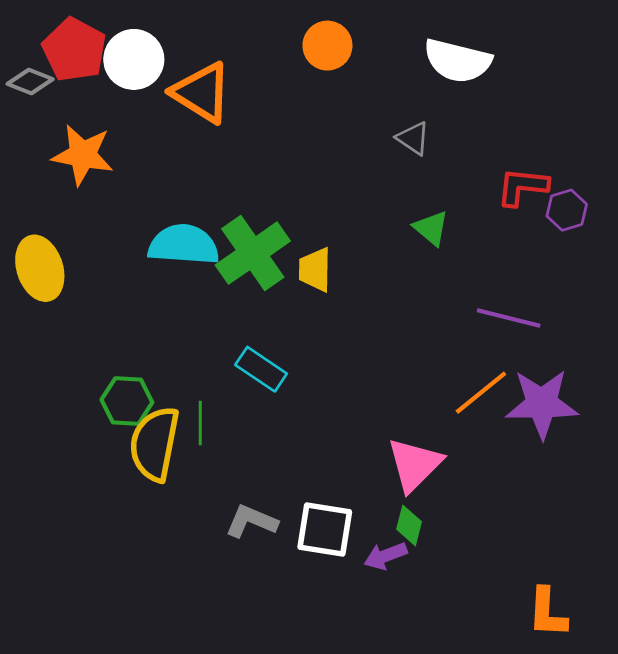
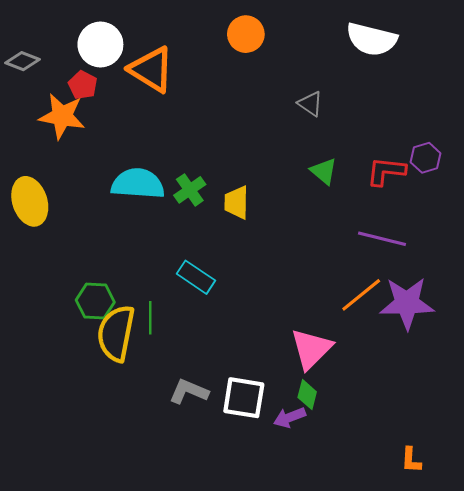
red pentagon: (74, 50) -> (83, 85), moved, size x0.6
white semicircle: (457, 61) -> (372, 39), moved
red L-shape: (522, 187) -> (386, 171), moved
green cross: (253, 253) -> (190, 190), size x0.6
orange L-shape: (547, 613) -> (411, 460), size x0.7

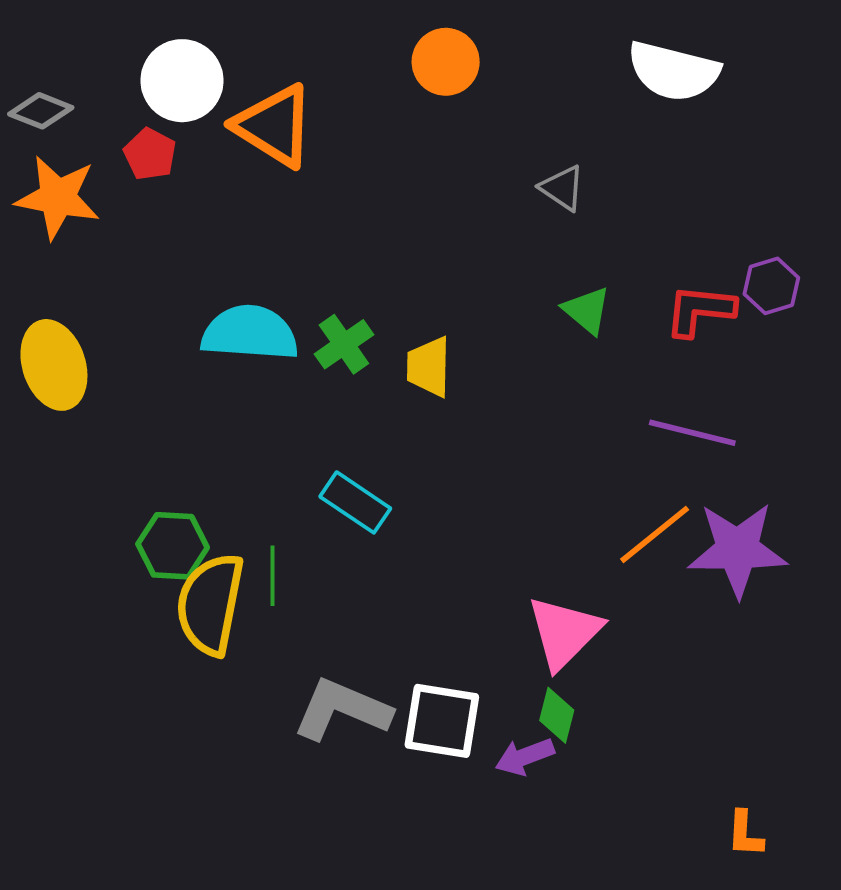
orange star: (62, 116) -> (58, 197), moved
gray L-shape: (189, 391) -> (342, 710), size x1.4

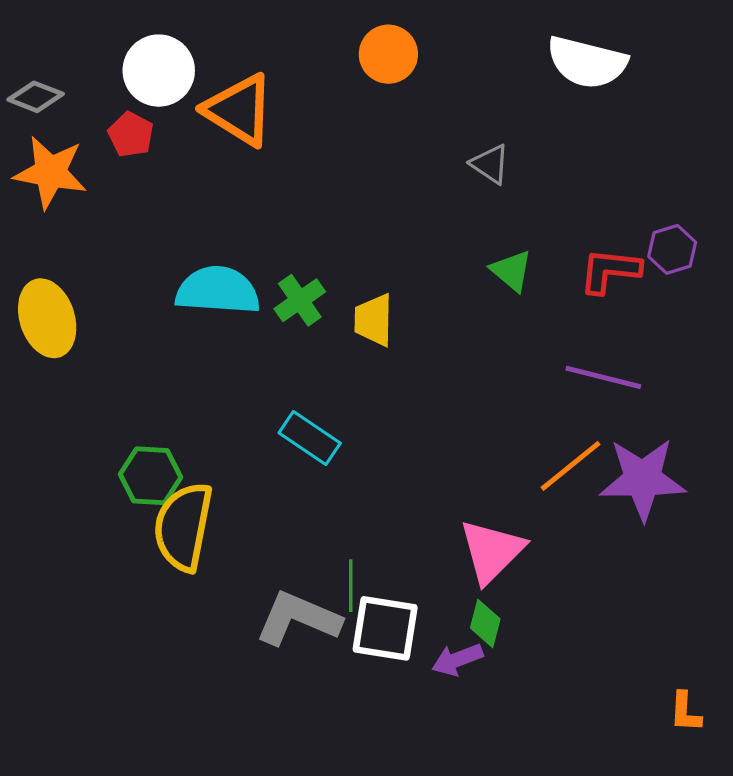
green line: (272, 576) -> (351, 586), moved
orange L-shape: (745, 834) -> (685, 712), moved

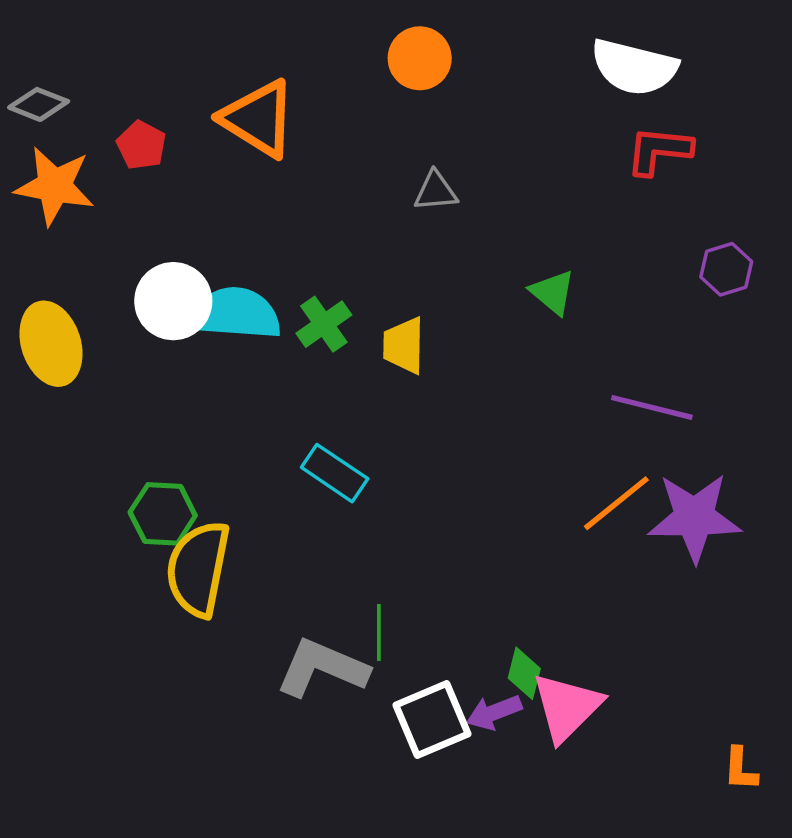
white circle: (159, 71) -> (173, 301), moved
gray triangle: (490, 164) -> (436, 191), moved, turned -39
red L-shape: (610, 271) -> (659, 150), moved
pink triangle: (492, 551) -> (567, 707), moved
white square: (385, 628) -> (432, 719), moved, turned -32

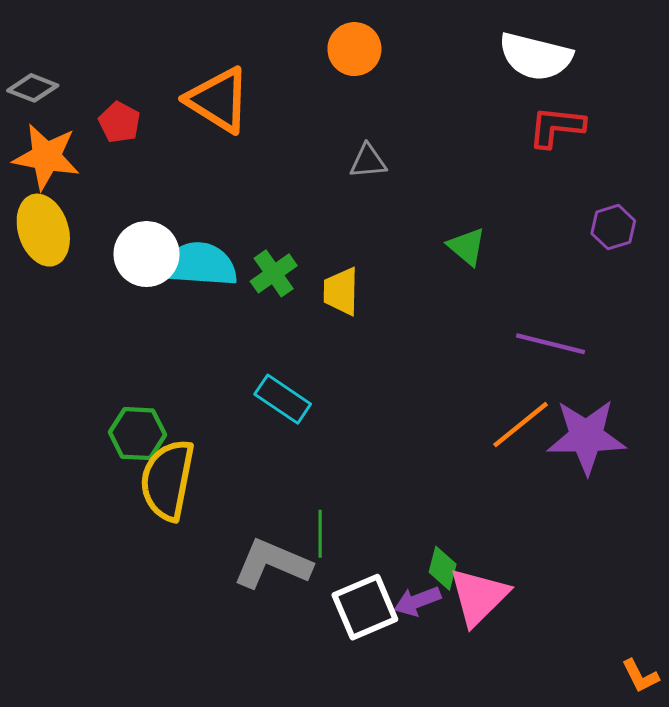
yellow ellipse: (51, 344) -> (43, 230), moved
orange L-shape: (740, 769) -> (640, 676), moved, turned -30

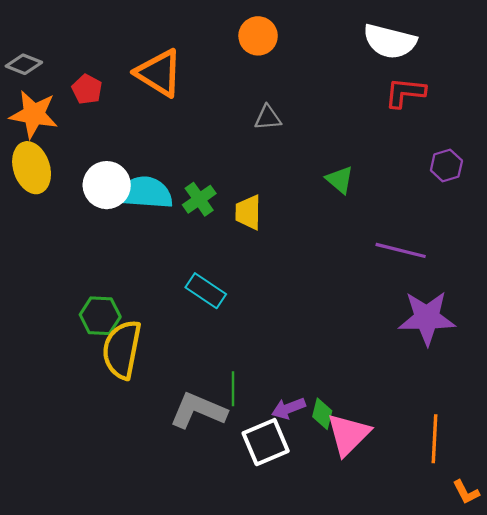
orange line: (521, 425) -> (434, 439), moved, turned -48
purple arrow: (417, 601) -> (289, 408), moved

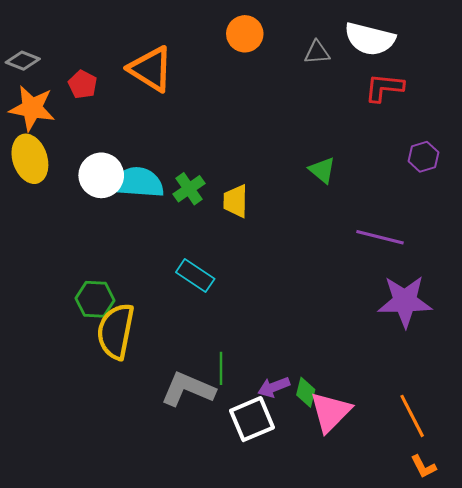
gray triangle: (268, 118) -> (317, 52), moved
orange line: (434, 439) -> (412, 416), turned -30
orange L-shape: (466, 492) -> (423, 467), moved

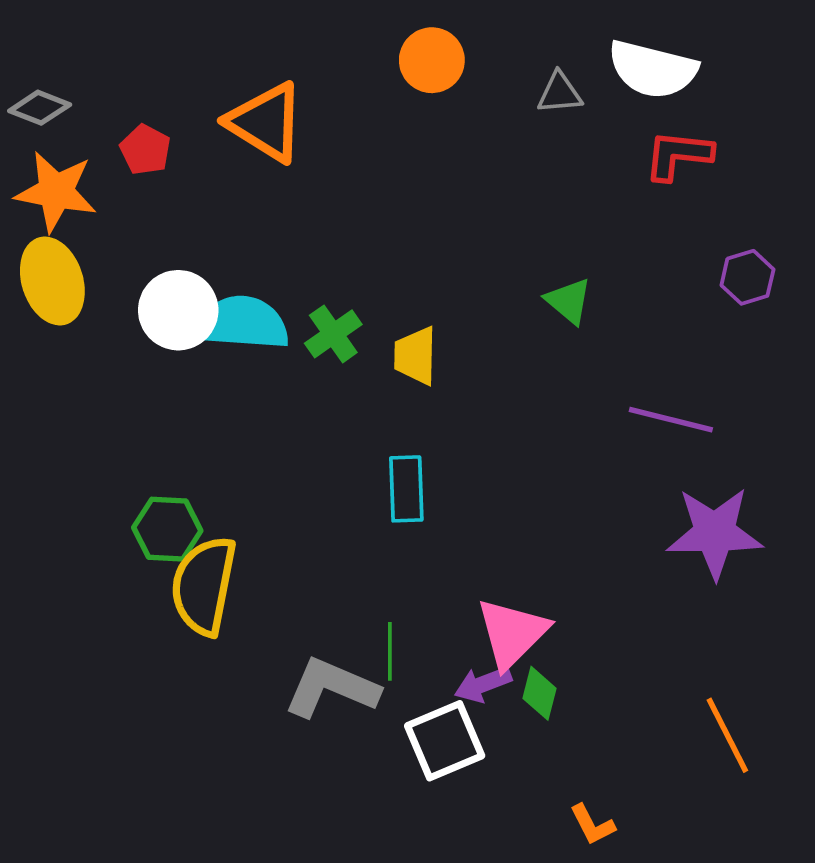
cyan rectangle: (195, 276) -> (406, 489), moved, turned 54
pink triangle: (330, 412) -> (512, 633), moved
orange L-shape: (423, 467) -> (592, 825), moved

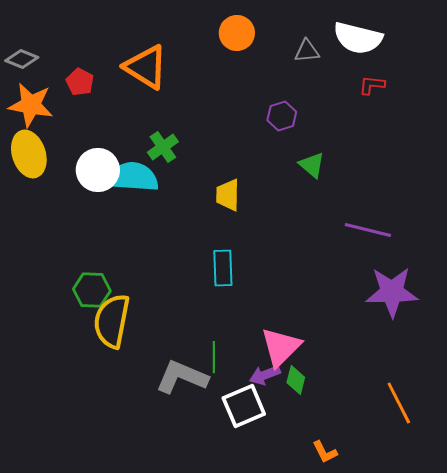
red L-shape: (678, 155) -> (372, 85), size x0.7
purple hexagon: (747, 277) -> (282, 116), moved
green cross: (333, 334) -> (163, 147), moved

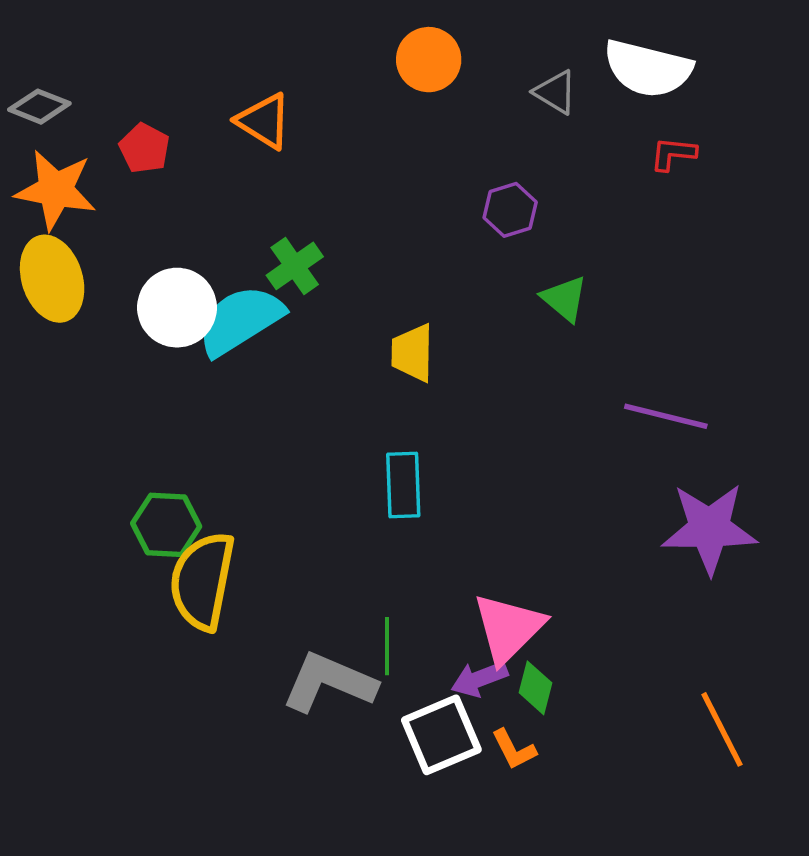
gray triangle: (307, 51) -> (555, 92), turned 36
orange triangle: (146, 67) -> (264, 121), size x0.7
cyan semicircle: (133, 177) -> (240, 320), turned -36
orange L-shape: (325, 452) -> (514, 749), moved

